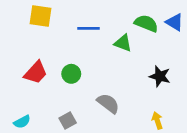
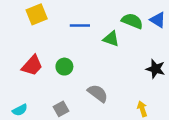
yellow square: (41, 16) -> (37, 14), turned -30
black star: (160, 76) -> (156, 69), moved

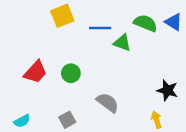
yellow square: (37, 14) -> (62, 16), moved
blue line: (80, 25) -> (100, 28), moved
black star: (156, 69) -> (167, 90), moved

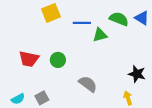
green triangle: (122, 43) -> (100, 35), turned -35
red trapezoid: (35, 72) -> (29, 59), turned 60
gray square: (67, 120) -> (42, 98), moved

